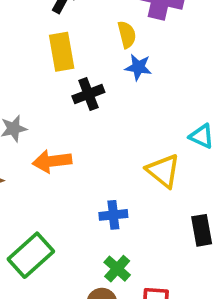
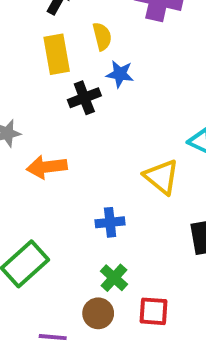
yellow semicircle: (127, 35) -> (102, 36), moved
blue star: (138, 67) -> (120, 74), moved

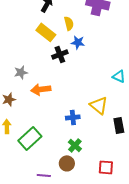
yellow rectangle: (57, 54) -> (46, 32), turned -42
yellow triangle: (161, 177) -> (99, 105), moved
red square: (154, 311) -> (106, 167), moved

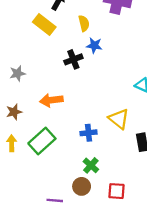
yellow rectangle: (46, 32) -> (44, 24), moved
gray star: (21, 72) -> (17, 73), moved
green rectangle: (30, 138) -> (42, 141), moved
red square: (106, 167) -> (117, 191), moved

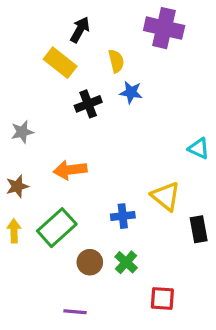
black cross: (73, 59) -> (88, 104), moved
brown circle: (82, 186) -> (90, 262), moved

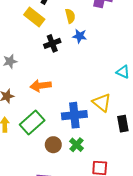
blue cross: (123, 216) -> (74, 115), size x1.6

